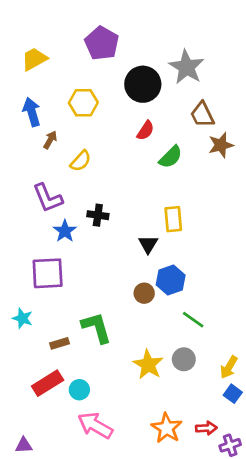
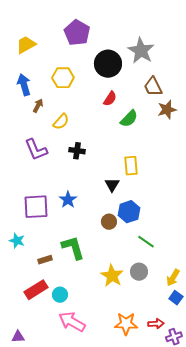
black cross: (98, 215) -> (77, 151), moved
blue star: (65, 231) -> (68, 200), moved
orange star: (167, 428) -> (126, 324), turned -30

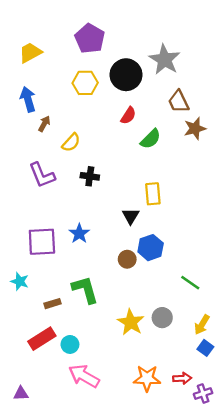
yellow hexagon: (63, 78) -> (85, 83), moved
green line: (146, 242) -> (190, 283), moved

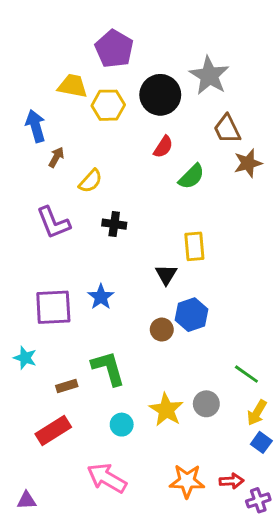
yellow trapezoid: (30, 53) -> (73, 86), moved, turned 40
green line: (190, 283) -> (246, 374), moved
cyan circle: (70, 344) -> (122, 425), moved

